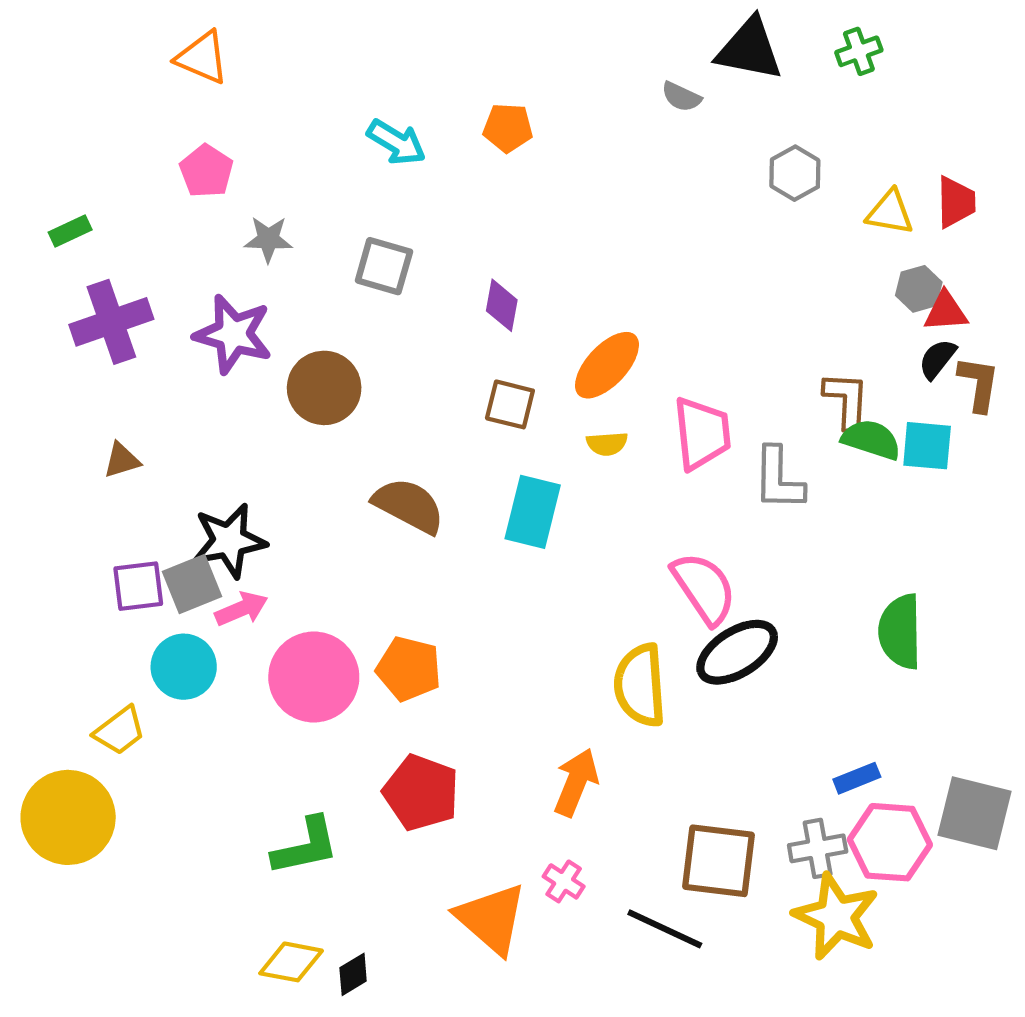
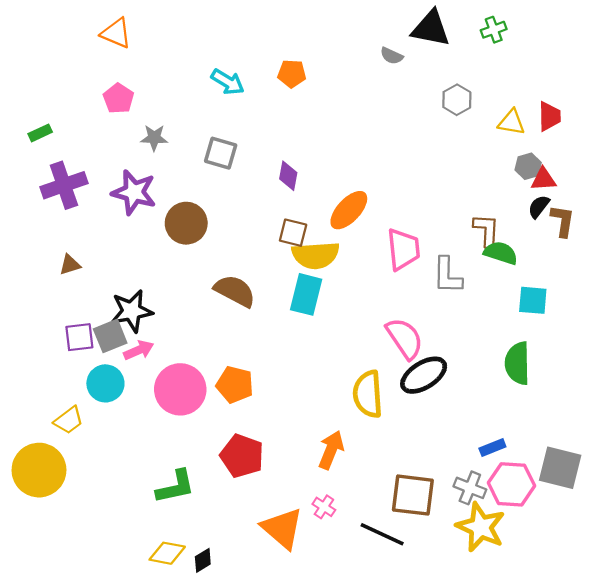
yellow semicircle: (607, 444) -> (316, 255), moved, size x2.0
cyan square: (927, 446) -> (533, 300), moved
gray cross: (818, 848) -> (470, 488), turned 32

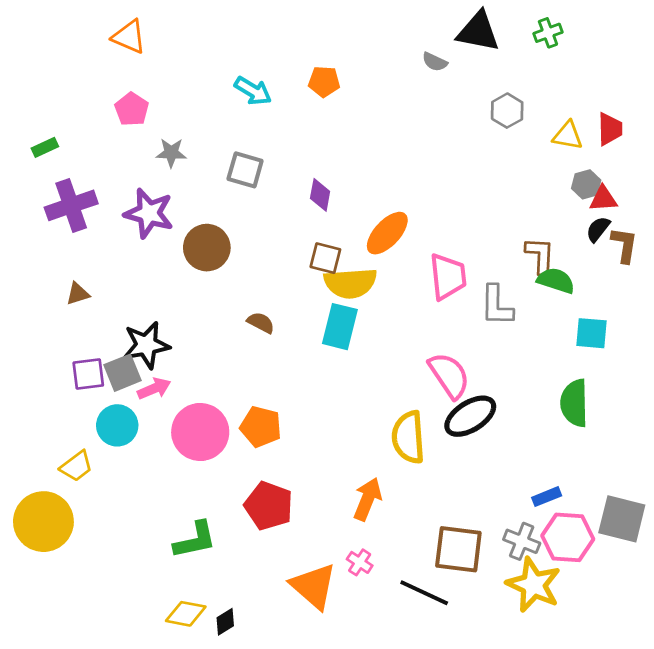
brown semicircle: (235, 291) -> (261, 323), size x0.6

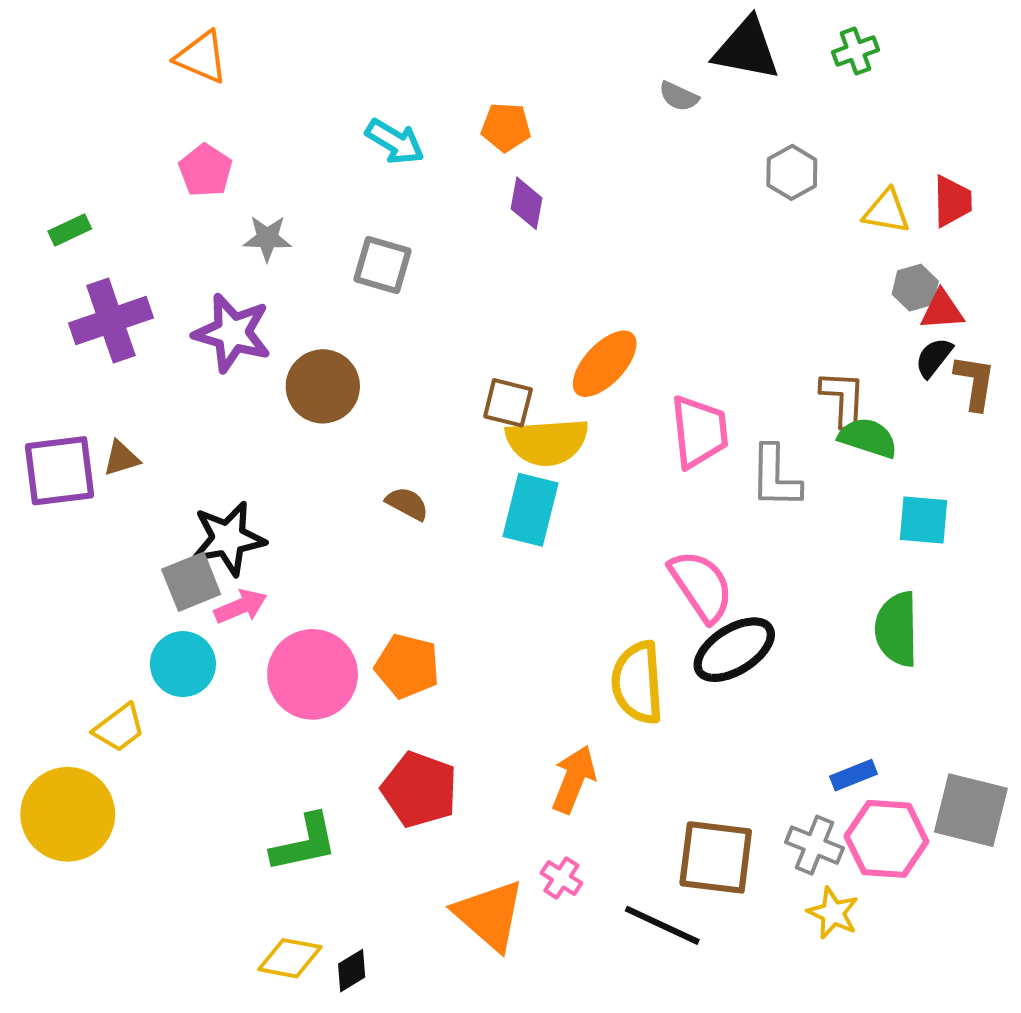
purple diamond: (320, 195) -> (526, 203), moved
purple square: (88, 374) -> (60, 471), moved, size x1.4
yellow star: (533, 585) -> (833, 913), size x0.6

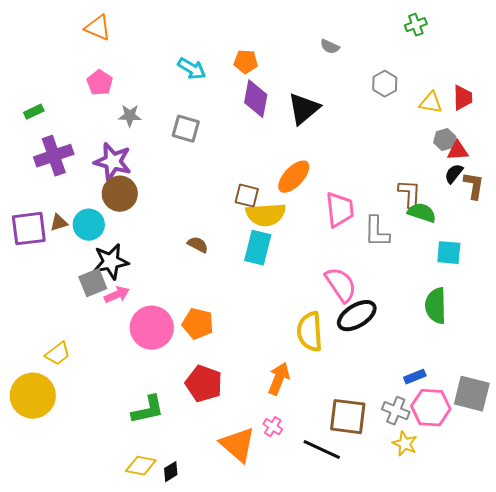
black triangle: (747, 49) -> (304, 109), moved, turned -51
purple diamond: (526, 203) -> (256, 99), size x1.5
brown circle: (323, 386) -> (120, 194), moved
cyan circle: (183, 664) -> (89, 225), moved

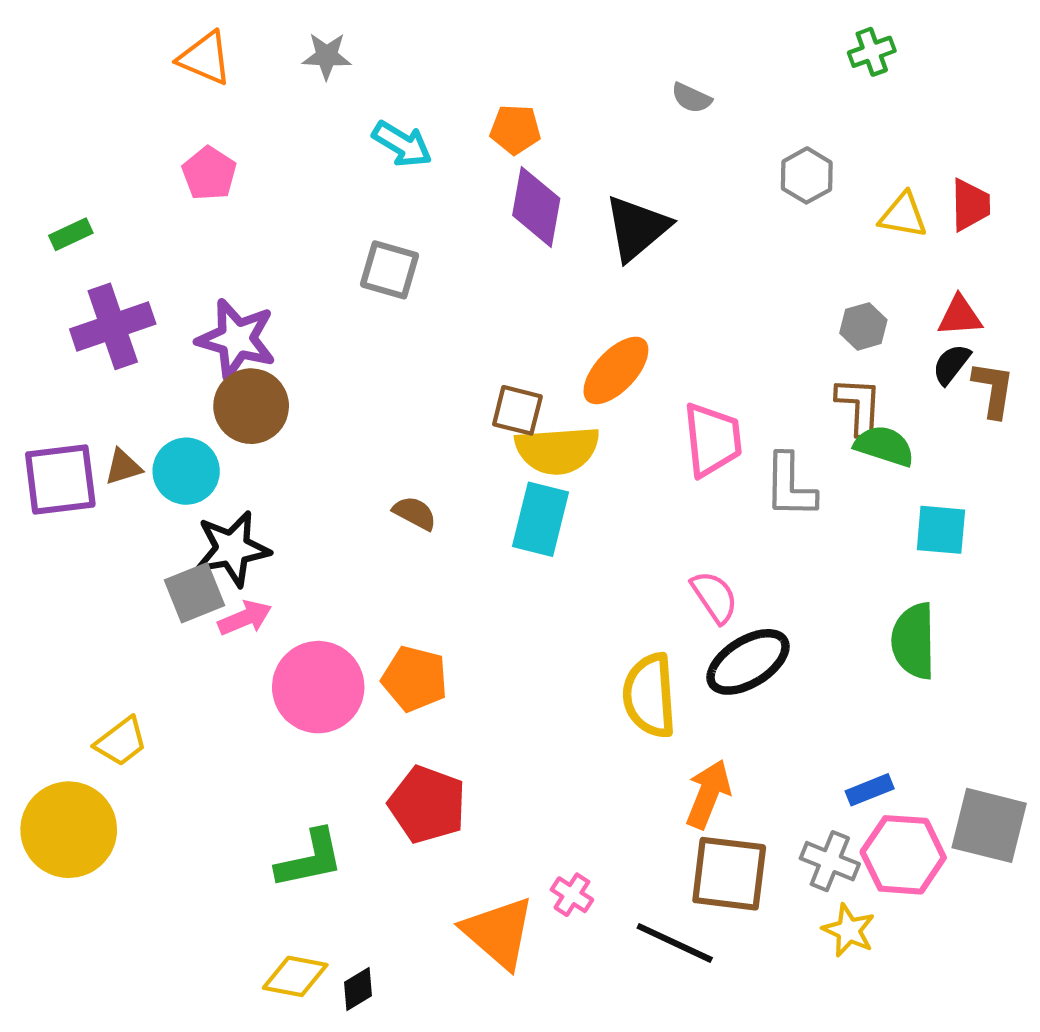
gray star: (130, 116) -> (327, 56), moved
gray hexagon: (445, 140) -> (863, 326), moved
pink semicircle: (341, 285) -> (714, 597), size x0.7
orange arrow: (279, 379) -> (708, 794), moved

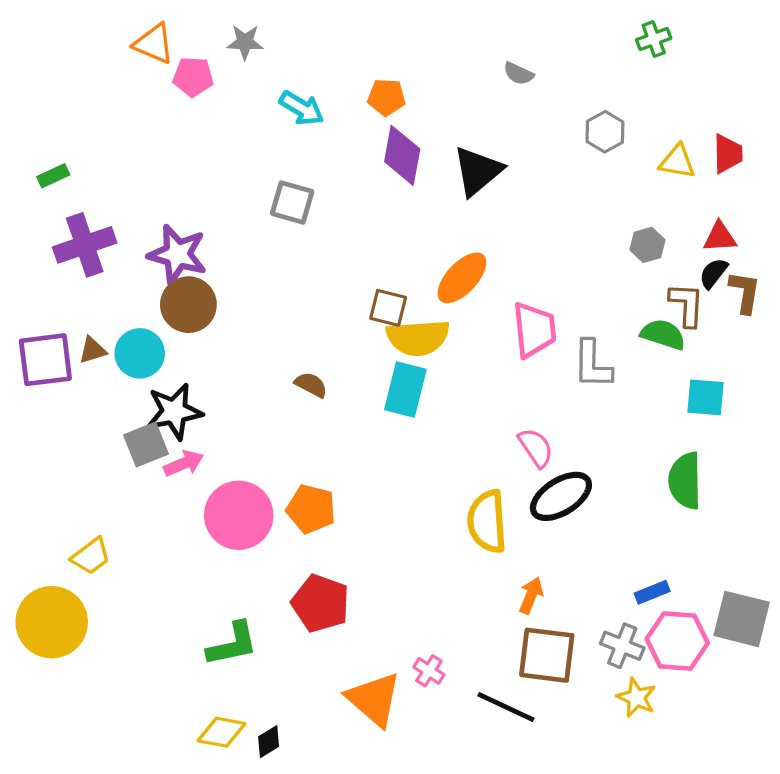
pink pentagon: (209, 173) -> (193, 77), moved, turned -30
brown L-shape: (859, 406) -> (687, 305), moved
orange arrow: (708, 794) -> (531, 595), size x0.7

